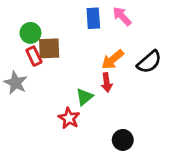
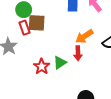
red star: (69, 118) -> (42, 67), moved

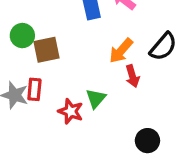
red rectangle: (25, 28) -> (34, 89), moved, turned 40
red arrow: (78, 53) -> (132, 76), moved

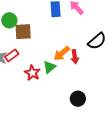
orange arrow: (121, 51) -> (62, 53), moved
red rectangle: (34, 89) -> (12, 55), turned 40

